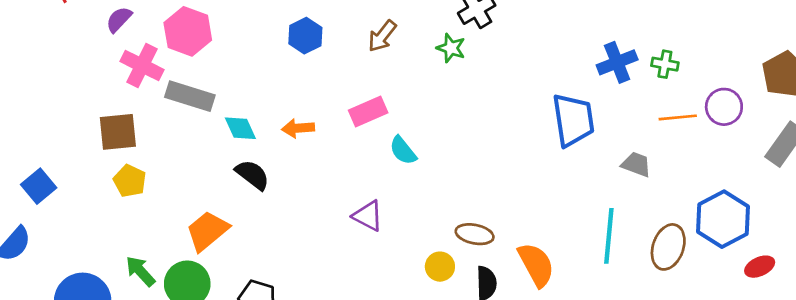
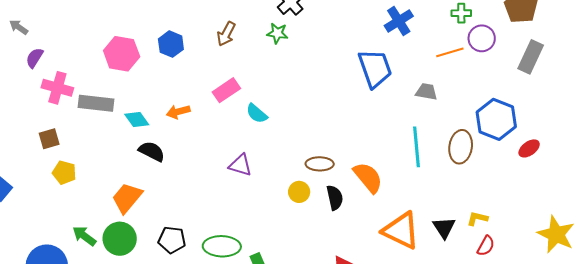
pink hexagon: (188, 31) -> (122, 54), moved
green cross: (665, 64) -> (461, 13), moved
brown square: (118, 132) -> (49, 139), size x0.7

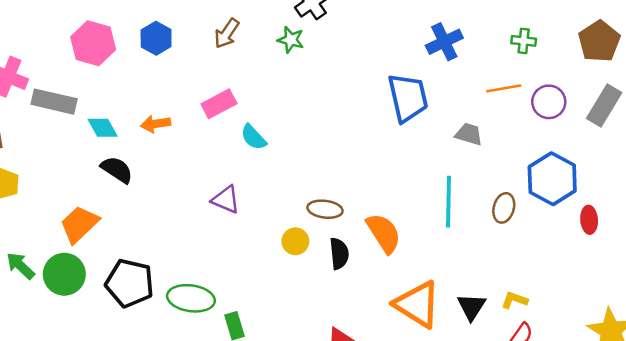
purple circle: (482, 38) -> (549, 102), moved
brown ellipse: (461, 147) -> (504, 208), size x0.7
red ellipse: (529, 148) -> (589, 220), turned -65
black pentagon: (172, 240) -> (130, 283), size x1.4

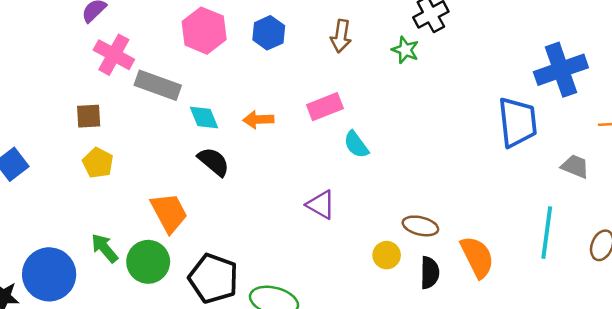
brown arrow: (227, 33) -> (341, 36), turned -32
blue cross: (444, 42) -> (561, 70), size x1.4
orange trapezoid: (79, 224) -> (169, 213), turned 99

